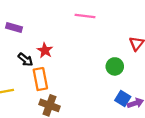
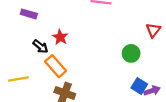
orange rectangle: (40, 79) -> (56, 66), turned -30

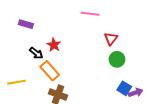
red triangle: (153, 30) -> (111, 39), moved

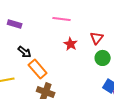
pink line: (90, 14) -> (62, 19), moved
red star: (54, 45) -> (71, 44), moved

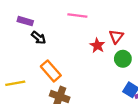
red star: (71, 44) -> (97, 45), moved
black arrow: (25, 52) -> (39, 38), moved

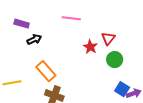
black arrow: (39, 38) -> (34, 39), turned -64

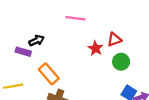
purple rectangle: (22, 24) -> (23, 52), moved
red triangle: (108, 38) -> (114, 39), turned 32

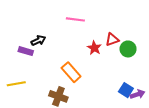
green circle: (121, 62) -> (128, 49), moved
orange rectangle: (49, 74) -> (71, 72), moved

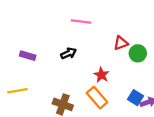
black arrow: (38, 41) -> (69, 53), moved
red star: (94, 48) -> (101, 75), moved
orange rectangle: (71, 72) -> (97, 98), moved

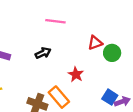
orange rectangle: (97, 98) -> (59, 97), moved

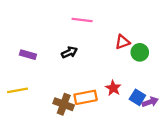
red star: (76, 74) -> (113, 88), moved
orange rectangle: (59, 97) -> (86, 97), turned -60

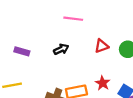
red triangle: (122, 42) -> (102, 46), moved

